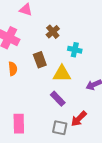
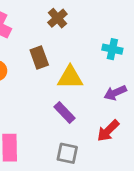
cyan cross: (75, 50) -> (112, 49), moved
red arrow: (79, 119) -> (108, 131), moved

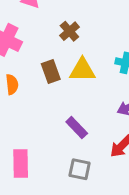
yellow triangle: (70, 77) -> (82, 70), moved

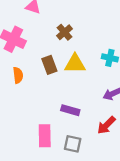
purple rectangle: (77, 128) -> (70, 110), turned -30
pink rectangle: (21, 164) -> (45, 136), moved

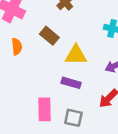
yellow triangle: (75, 64) -> (76, 55), moved
brown rectangle: (49, 65) -> (49, 36), turned -30

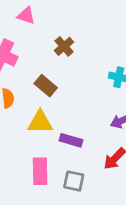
yellow triangle: (76, 55) -> (40, 122), moved

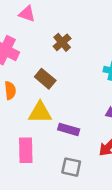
pink rectangle: (40, 171) -> (26, 150), moved

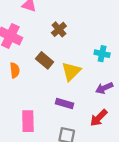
yellow triangle: (40, 113) -> (71, 71), moved, turned -45

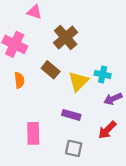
brown cross: (59, 29) -> (66, 37), size x1.5
cyan cross: (102, 54) -> (103, 74), moved

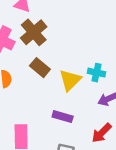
brown cross: (66, 37) -> (34, 32), moved

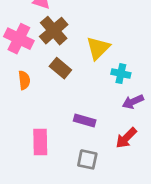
yellow triangle: (70, 80) -> (98, 48), moved

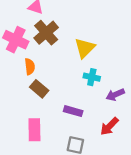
brown rectangle: (60, 68) -> (39, 89), moved
cyan cross: (121, 74) -> (92, 77), moved
orange semicircle: (24, 80) -> (30, 67), moved

